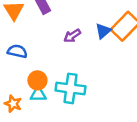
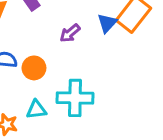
orange circle: (37, 80) -> (34, 68), moved

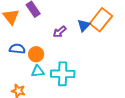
cyan triangle: (36, 110) -> (38, 71), moved

